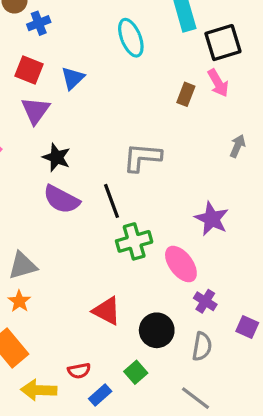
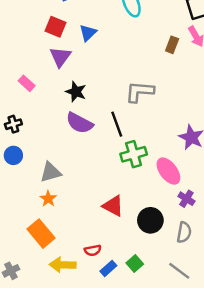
green square: (136, 372) -> (135, 264), moved

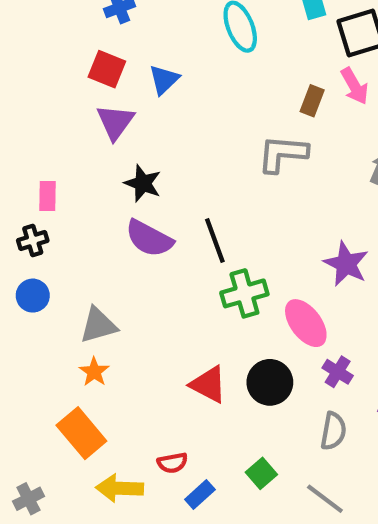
pink rectangle: (27, 83) -> (48, 196), moved, turned 49
gray L-shape: (140, 92) -> (283, 154), moved
black circle: (150, 220) -> (270, 382), moved
green square: (135, 264) -> (261, 473), moved

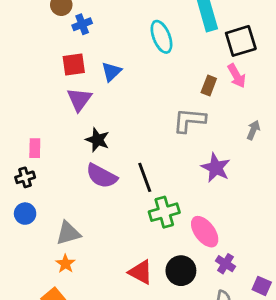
red square: (107, 69) -> (74, 65), turned -30
purple star: (346, 264) -> (216, 168), moved

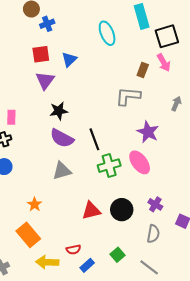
black star: (97, 140) -> (59, 111), turned -30
pink ellipse: (205, 232) -> (140, 162), moved
gray triangle: (68, 233) -> (62, 171), moved
red triangle: (141, 272) -> (91, 211), turned -42

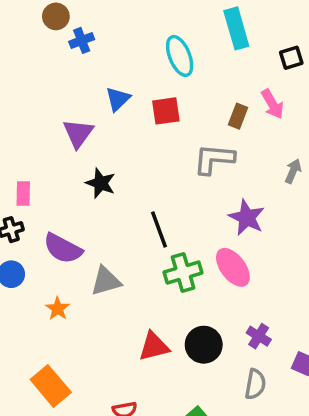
black square: (167, 36) -> (291, 58), moved, size x0.6
red square: (41, 54) -> (166, 111), moved
black star: (59, 111) -> (101, 183), turned 30
purple semicircle: (62, 138) -> (63, 248), moved
orange star: (35, 204) -> (58, 309), moved

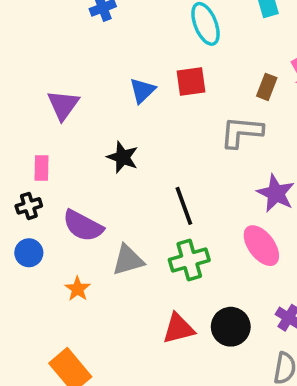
blue triangle: (118, 99) -> (142, 91), moved
purple triangle: (78, 133) -> (63, 105), moved
green cross: (183, 273) -> (189, 260), moved

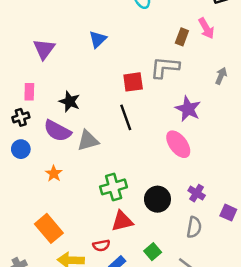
red square: (191, 82) -> (133, 82), moved
black star: (123, 157) -> (70, 102), moved
gray triangle: (128, 260) -> (88, 141), moved
green cross: (189, 260) -> (114, 187), moved
red triangle: (178, 328) -> (122, 221), moved

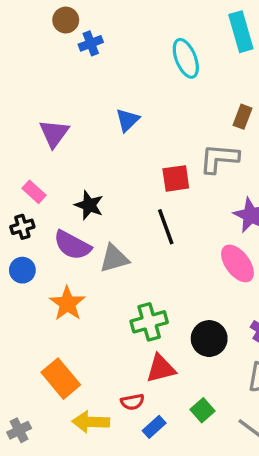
pink rectangle: (29, 92) -> (34, 192), turned -49
orange star: (54, 174) -> (67, 304), size x1.5

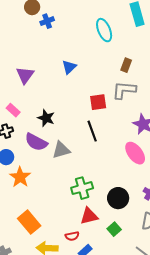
brown rectangle: (242, 117) -> (126, 65), moved
orange star: (67, 304) -> (20, 177), moved
green square: (202, 410) -> (114, 229), moved

